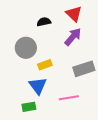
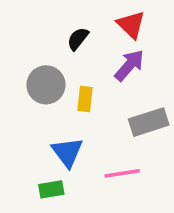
black semicircle: (44, 22) -> (78, 39), turned -40
yellow rectangle: (45, 65) -> (85, 99), moved, turned -64

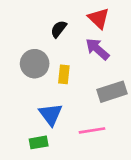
purple arrow: (129, 65) -> (97, 49), turned -90

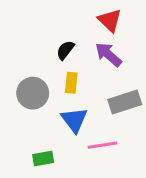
black semicircle: (59, 29) -> (65, 50), moved
gray circle: (35, 64) -> (33, 93), moved
blue triangle: (51, 114) -> (74, 120), moved

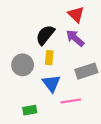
black semicircle: (65, 50) -> (45, 35), size x1.5

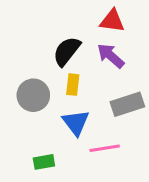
red triangle: (76, 14) -> (112, 21), turned -36

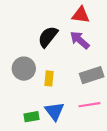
yellow rectangle: (73, 85) -> (49, 78), moved
blue triangle: (76, 123) -> (54, 111), moved
pink line: (105, 148) -> (89, 105), moved

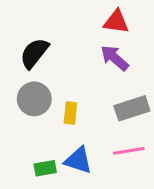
black semicircle: (48, 37) -> (34, 53), moved
blue triangle: (54, 111) -> (78, 160), turned -35

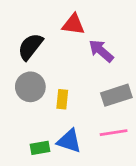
red triangle: (116, 22) -> (73, 24), moved

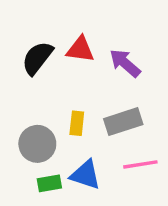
red triangle: (73, 24) -> (80, 49), moved
gray circle: (30, 87) -> (37, 144), moved
gray rectangle: (116, 95) -> (123, 122), moved

